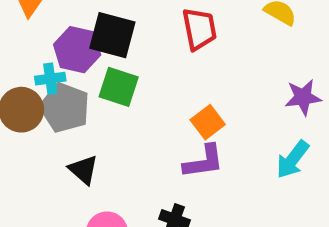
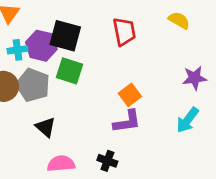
cyan cross: (50, 79) -> (18, 50), moved

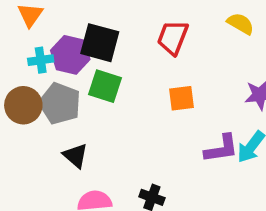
red trapezoid: (124, 32) -> (173, 37), turned -148
orange square: (130, 95) -> (181, 98), moved, turned 30
purple L-shape: (127, 122) -> (221, 149), moved

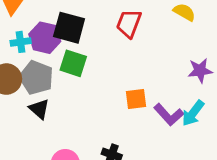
orange square: (181, 98) -> (136, 99), moved
purple L-shape: (221, 149) -> (169, 115), turned 56
black triangle: (75, 156) -> (39, 109), moved

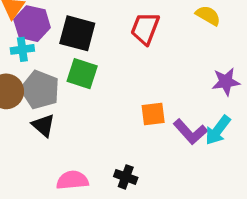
purple hexagon: (45, 38) -> (32, 24), moved

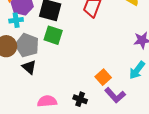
orange square: (153, 114) -> (103, 77), moved, turned -35
purple L-shape: (190, 132) -> (115, 95), moved

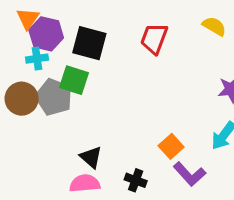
green square: (53, 35) -> (74, 80), moved
black triangle: (29, 67) -> (91, 157), moved

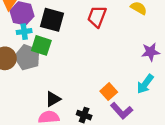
cyan cross: (37, 59) -> (24, 32), moved
black triangle: (91, 157) -> (53, 99), turned 49

